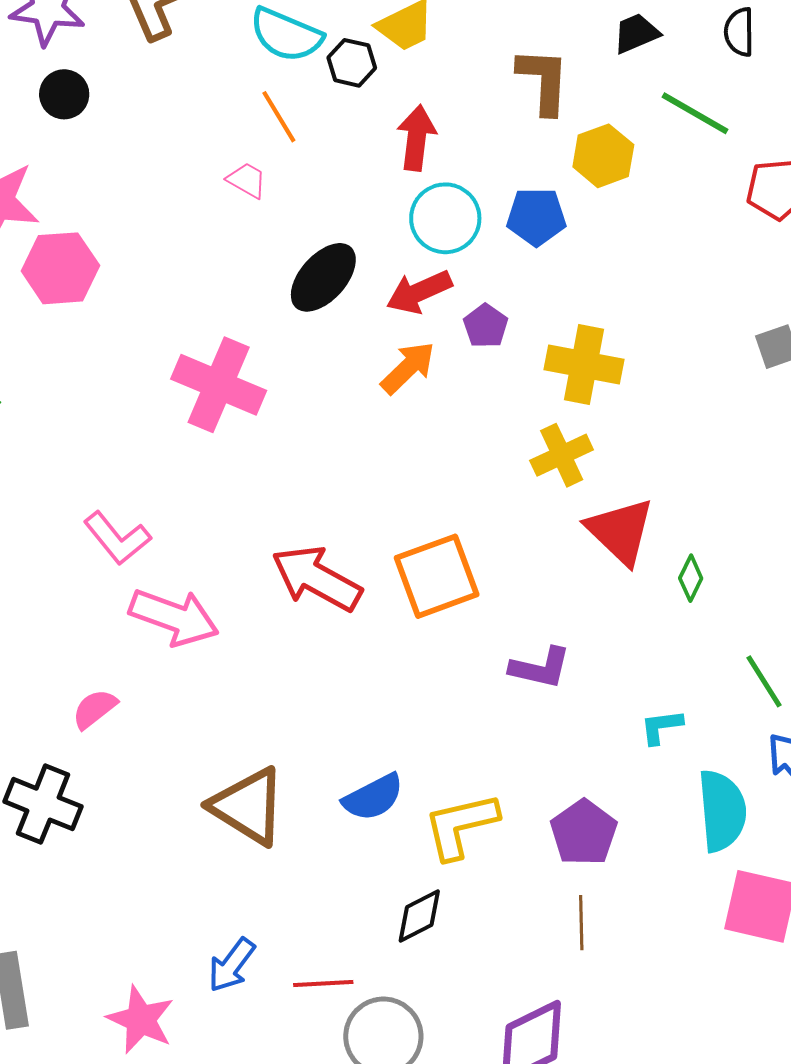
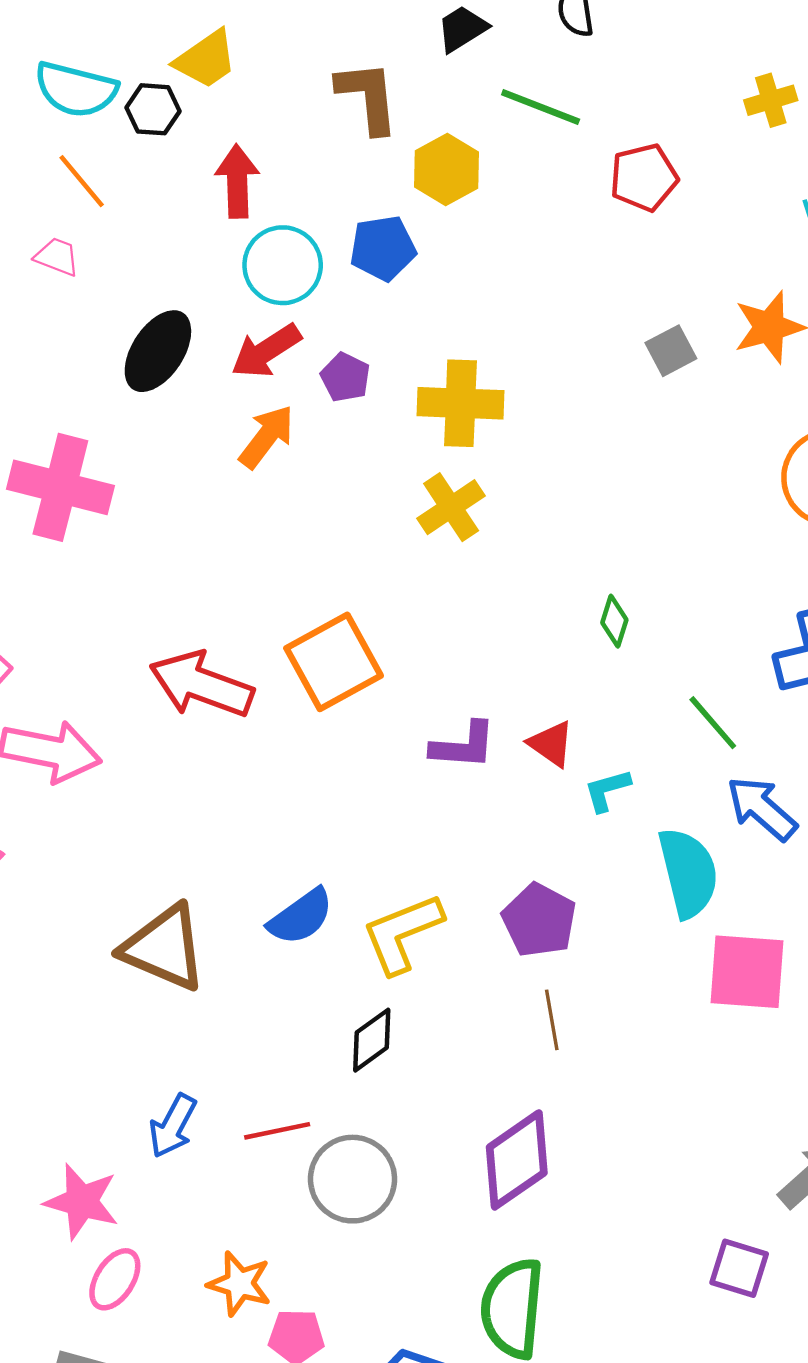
red triangle: (620, 531) -> (551, 744), moved, size x0.6

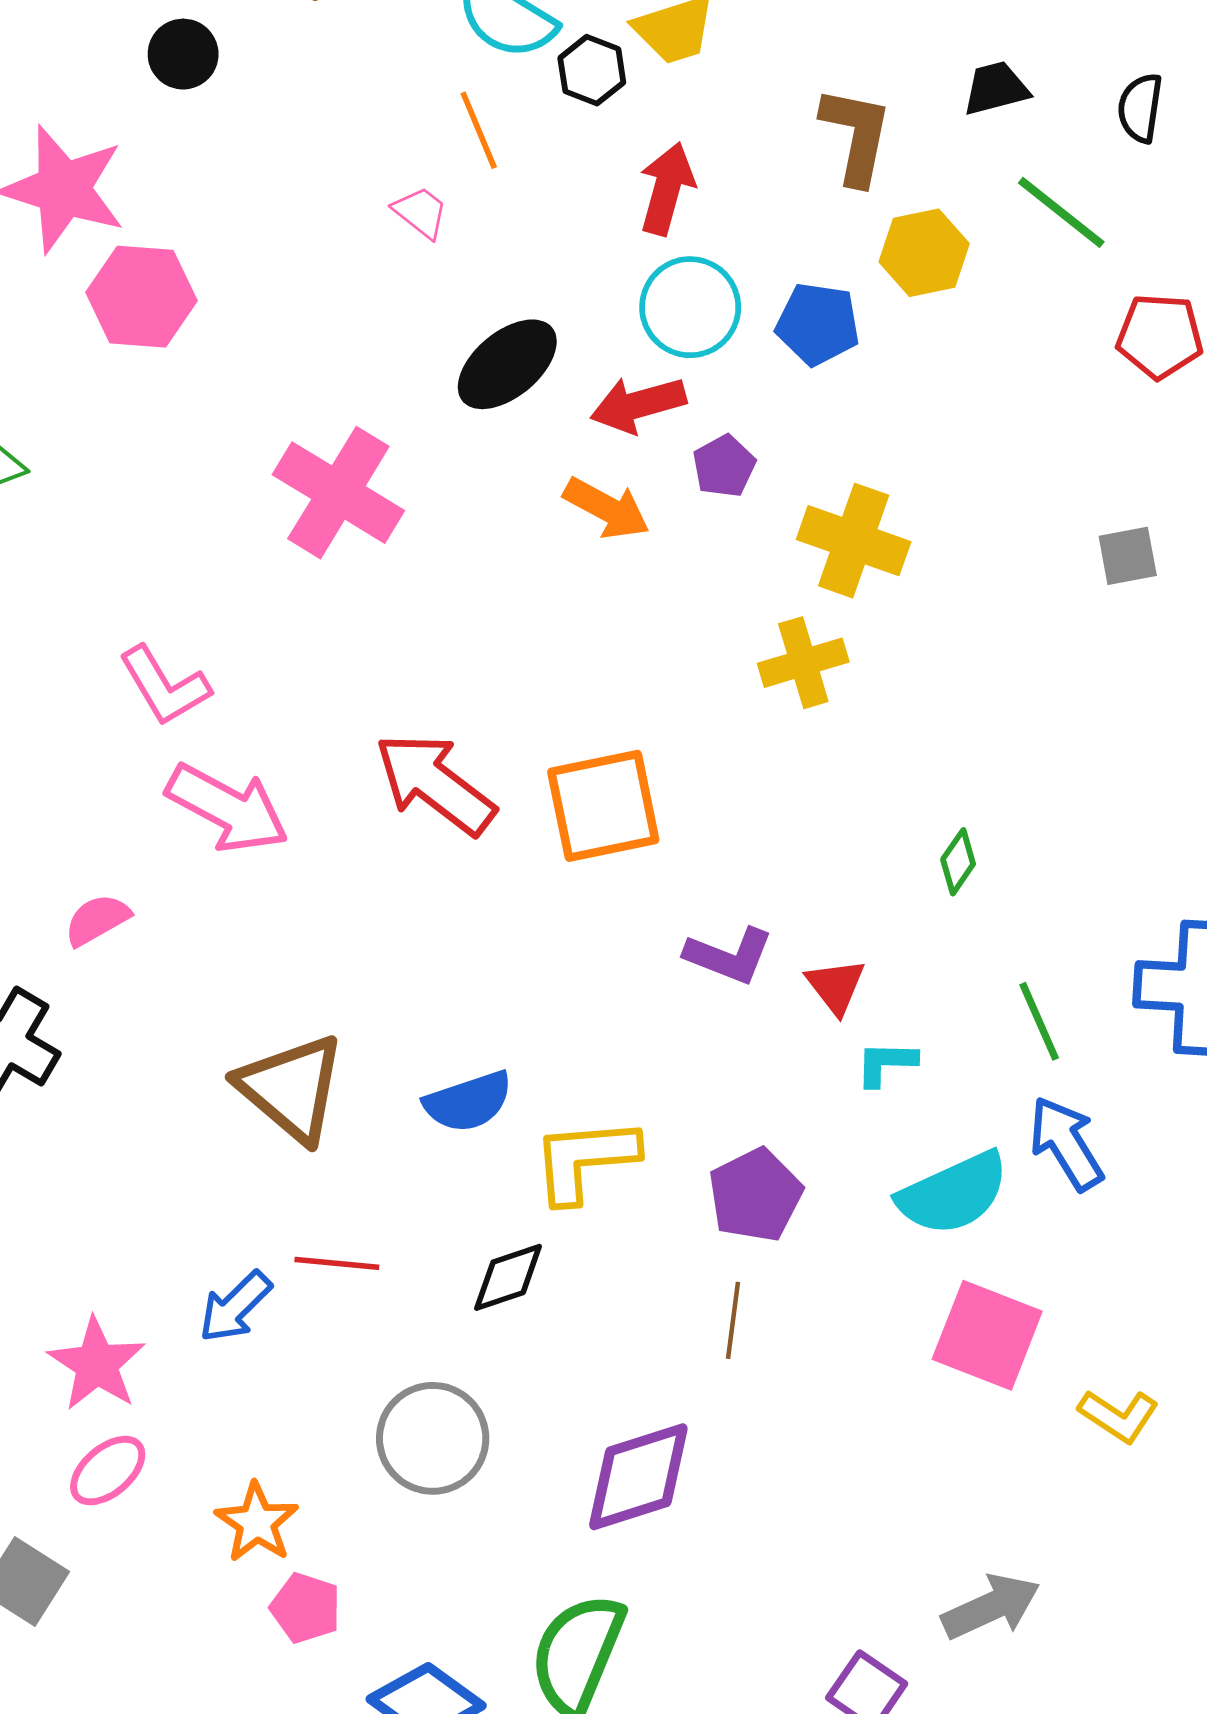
orange arrow: (267, 437) -> (607, 508), turned 64
cyan semicircle: (688, 873) -> (953, 1193), turned 62
red line: (277, 1131) -> (337, 1263), moved

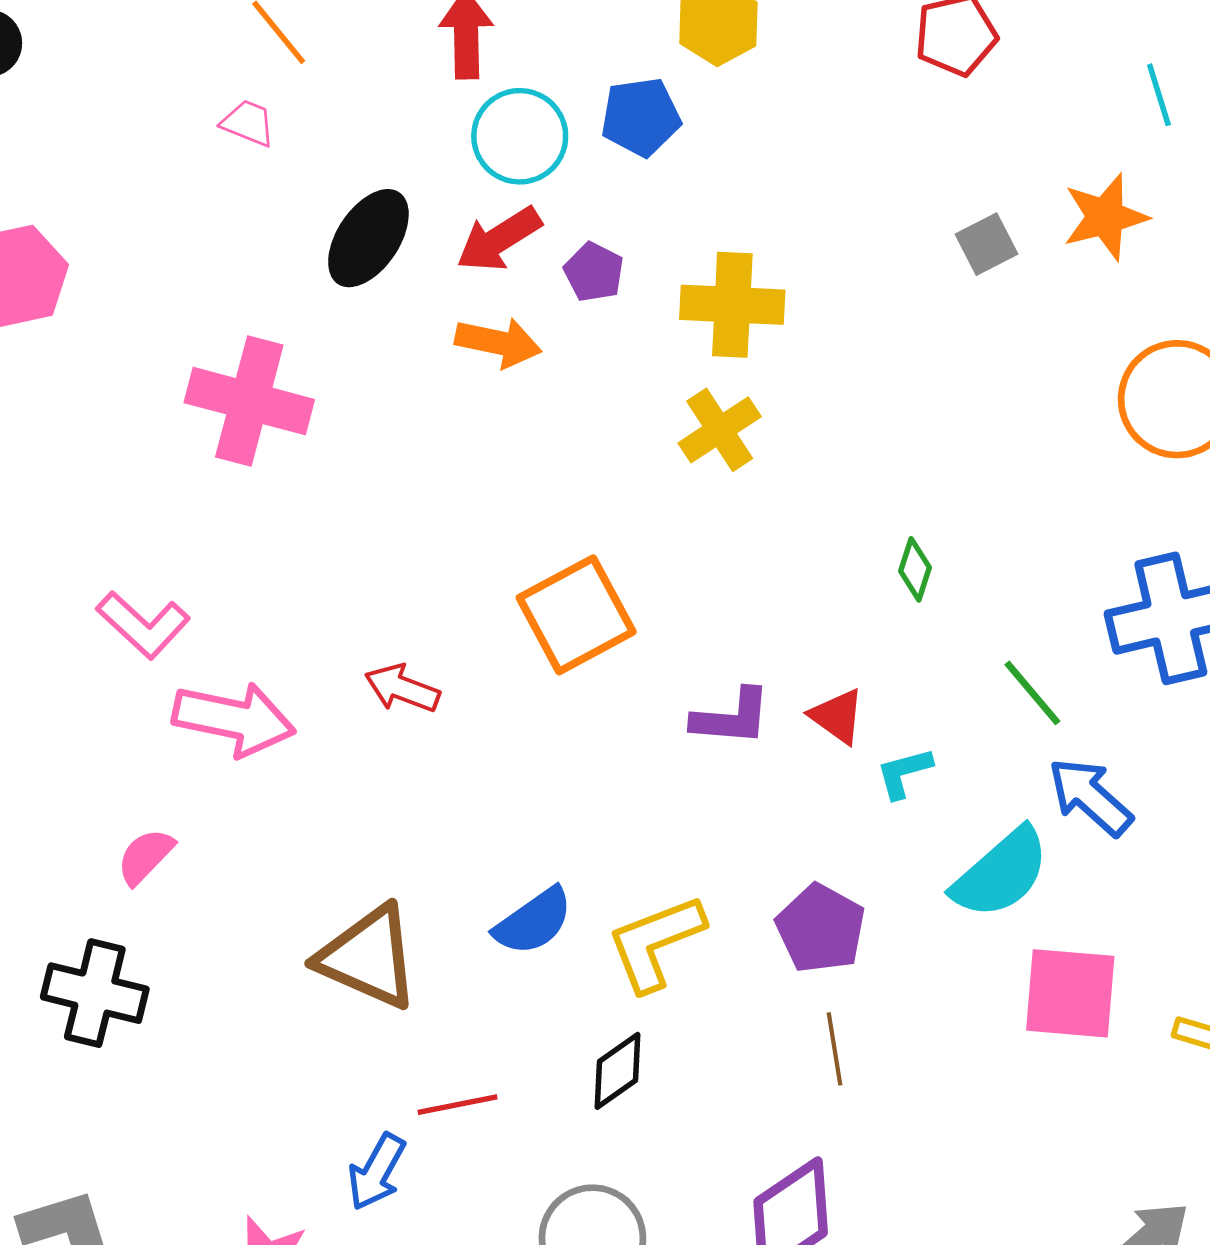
red arrow: (435, 784) -> (402, 688), moved, size x0.6

